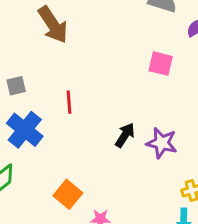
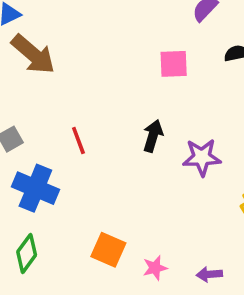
black arrow: (125, 135) -> (153, 136), moved

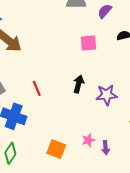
pink star: (155, 268) -> (88, 140), moved
purple arrow: (209, 274) -> (106, 148), moved, turned -88

